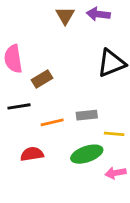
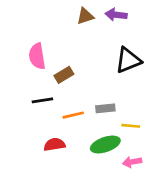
brown triangle: (65, 16) -> (85, 16), turned 42

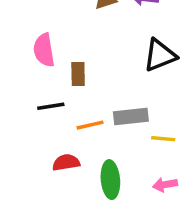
brown rectangle: (64, 75) -> (78, 74), turned -60
gray rectangle: (105, 108) -> (131, 117), size x1.4
green ellipse: (105, 145) -> (110, 180), moved, turned -76

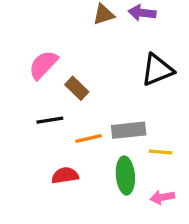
pink semicircle: (44, 50) -> (43, 65), turned 52
brown rectangle: (78, 74) -> (77, 88), turned -45
green ellipse: (110, 180) -> (125, 175), moved

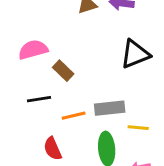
pink semicircle: (43, 65) -> (33, 50), turned 32
red semicircle: (65, 175) -> (53, 149), turned -105

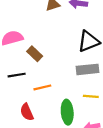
gray rectangle: (110, 108) -> (87, 69), moved

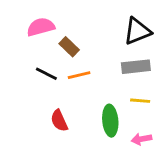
black line: (17, 75) -> (46, 74), turned 36
orange line: (42, 87) -> (79, 75), moved

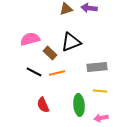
black triangle: (137, 31) -> (71, 42), moved

